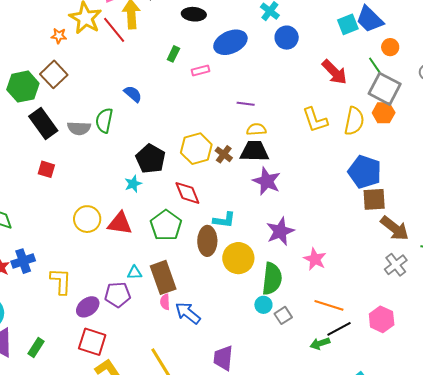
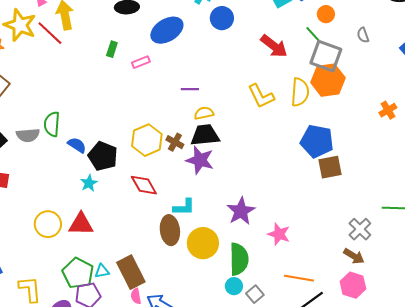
blue semicircle: (133, 94) -> (77, 145), moved
orange hexagon: (384, 113) -> (328, 80), size x1.5
purple star: (267, 181) -> (200, 160), moved
green pentagon: (166, 225) -> (78, 273), moved
brown arrow: (395, 228) -> (354, 256), moved, size x0.7

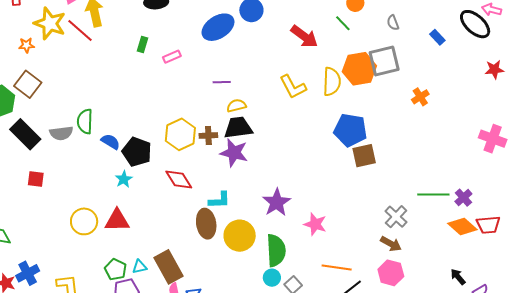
blue ellipse: (167, 30) -> (218, 27), moved
gray square: (326, 56) -> (384, 61), moved, turned -32
brown cross: (175, 142) -> (208, 136), turned -30
green pentagon: (78, 273) -> (116, 269), size x0.7

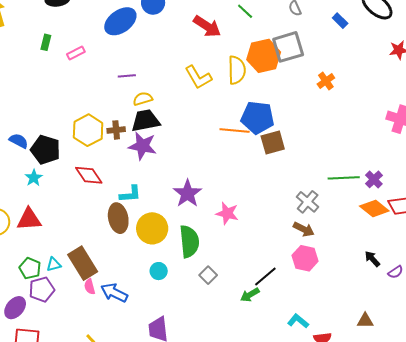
orange line: (337, 268) -> (235, 130), moved
cyan circle: (272, 278) -> (159, 271), moved

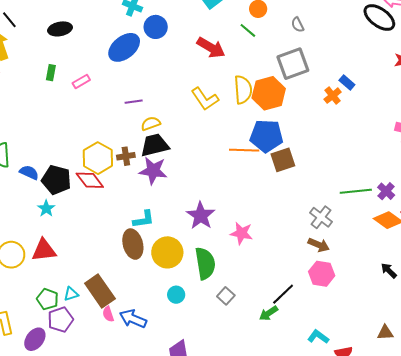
blue rectangle: (340, 21) -> (347, 83), moved
orange hexagon: (264, 56) -> (269, 93), moved
red diamond: (89, 175) -> (90, 180), moved

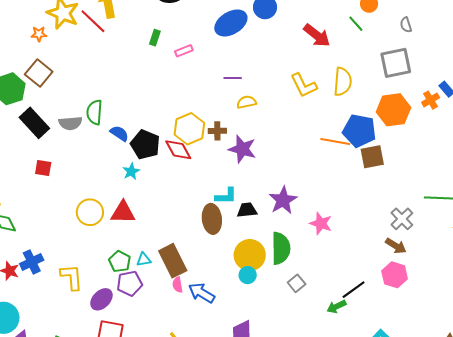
orange hexagon: (269, 93) -> (393, 110), moved
black trapezoid: (155, 145) -> (247, 210), moved, size x0.7
yellow circle: (167, 252) -> (250, 255), moved

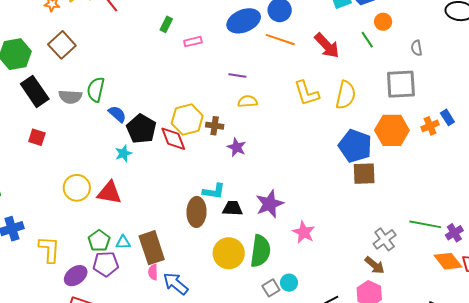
brown square: (39, 73) -> (62, 45), moved
orange line: (335, 142) -> (280, 40), moved
purple star: (242, 149) -> (237, 147), size x0.7
cyan circle: (248, 275) -> (289, 283), moved

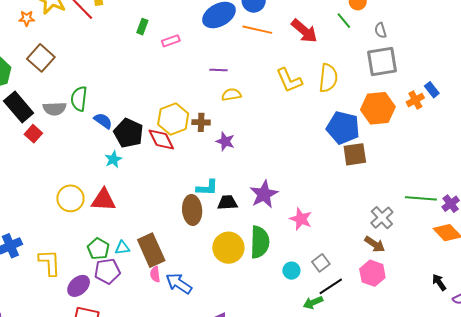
gray semicircle: (417, 48) -> (380, 30), moved
red square: (37, 137) -> (33, 134), moved, turned 30
gray square: (271, 288) -> (321, 263), moved

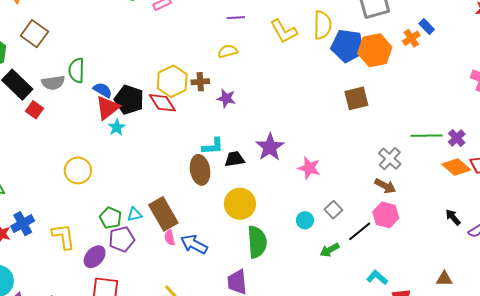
purple line: (218, 70) -> (236, 18), moved
blue pentagon: (343, 128) -> (348, 46), moved
red triangle: (103, 200) -> (108, 108), moved, turned -36
green semicircle: (260, 242) -> (257, 242), moved
black line: (331, 286) -> (360, 231), moved

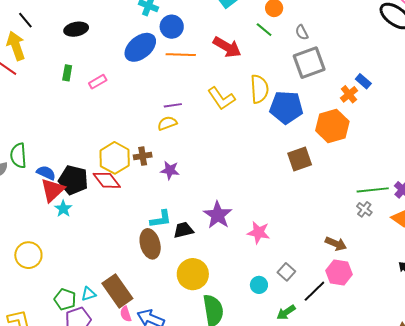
purple line: (236, 18) -> (173, 105), moved
orange hexagon: (375, 50) -> (332, 126), moved
gray cross: (390, 159) -> (364, 209), moved, size x0.7

